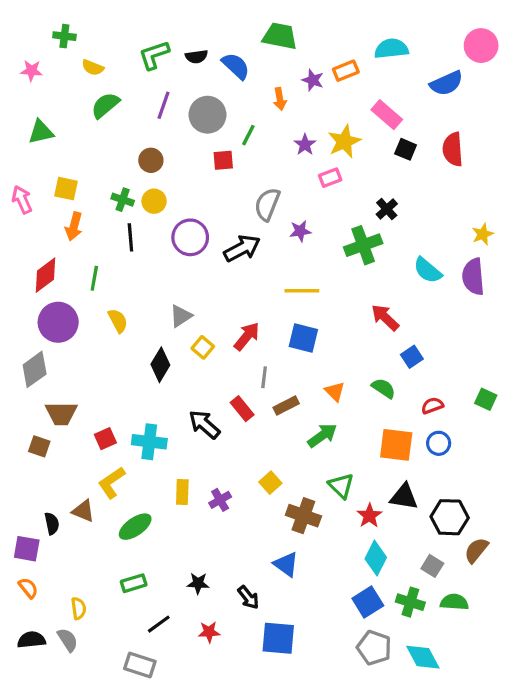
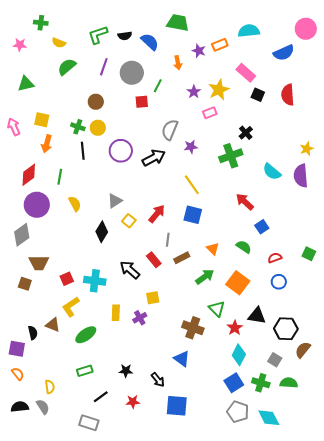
yellow line: (302, 291) -> (192, 185), turned 55
orange square: (396, 445) -> (238, 283), moved, turned 30
yellow square: (270, 483) -> (153, 298), moved, turned 32

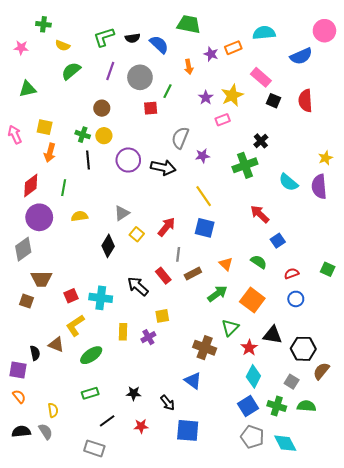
black arrow: (154, 158) -> (163, 167), turned 40
yellow semicircle: (75, 204) -> (80, 216), turned -70
green triangle: (217, 309) -> (230, 328), turned 30

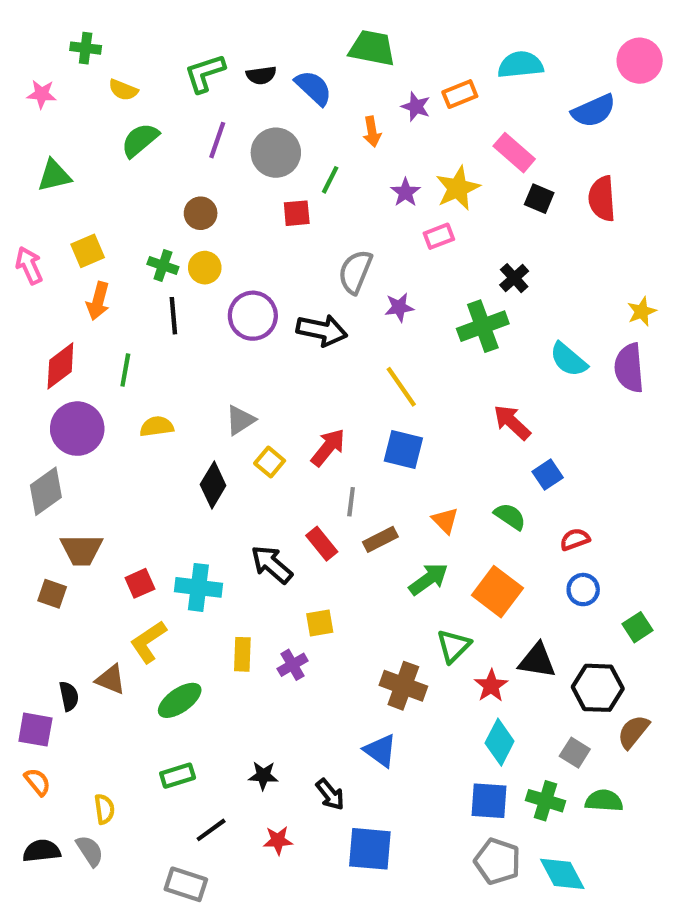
yellow square: (45, 127) -> (88, 251), turned -35
green square: (328, 269) -> (637, 627), moved, turned 32
blue square: (248, 406) -> (489, 801), turned 36

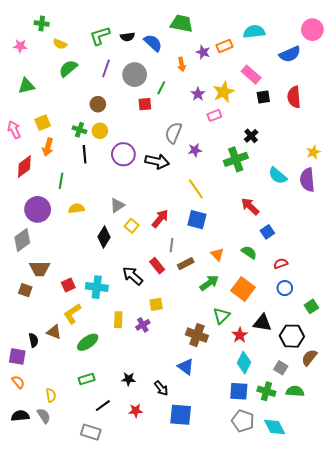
black square: (539, 199) -> (263, 97), turned -32
red diamond: (60, 366) -> (24, 167), moved

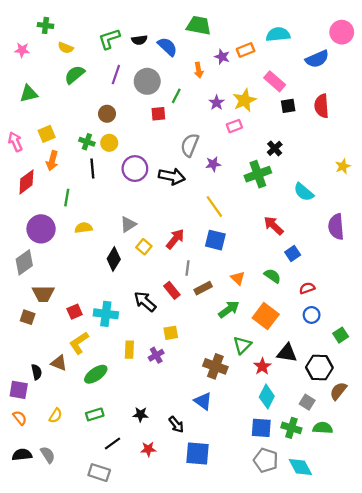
purple semicircle: (307, 180) -> (336, 227), moved
yellow semicircle: (51, 395) -> (56, 416), moved, turned 40

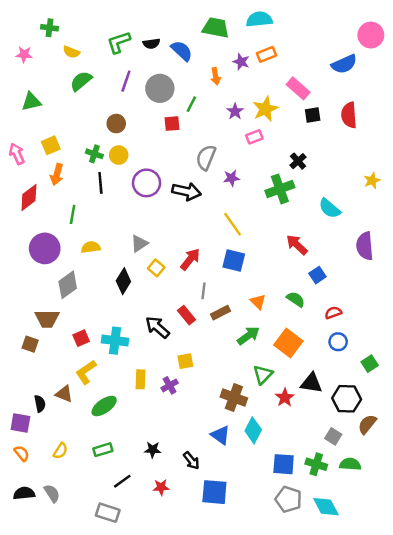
cyan semicircle: (278, 34) -> (259, 19), moved
gray diamond: (24, 262) -> (68, 285), moved
cyan diamond: (267, 397) -> (253, 430), moved

